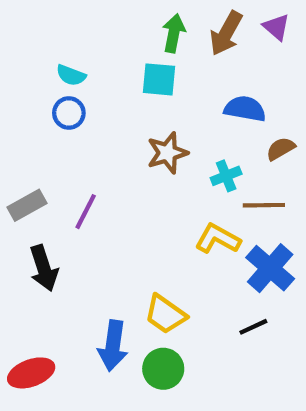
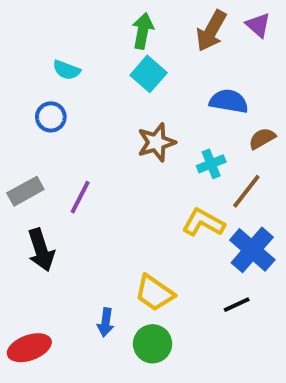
green arrow: (174, 33) -> (143, 31), moved
cyan square: (159, 79) -> (149, 74), turned 36
blue circle: (69, 113) -> (51, 117), moved
brown line: (264, 205) -> (246, 191), turned -51
blue arrow: (113, 346) -> (106, 322), size x0.6

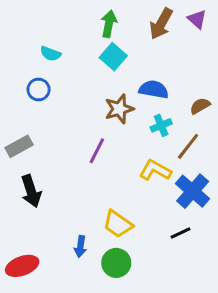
blue semicircle: (229, 101) -> (154, 90), moved
purple line: (80, 197) -> (97, 151), moved

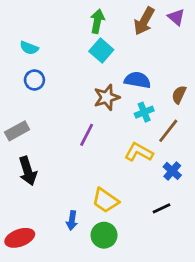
cyan semicircle: (51, 54) -> (29, 48), moved
brown semicircle: (200, 106) -> (179, 95), turned -36
blue cross: (193, 191) -> (172, 171), size x0.6

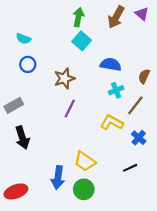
brown star: (107, 97) -> (64, 78), moved
blue arrow: (72, 220) -> (58, 177), size x1.5

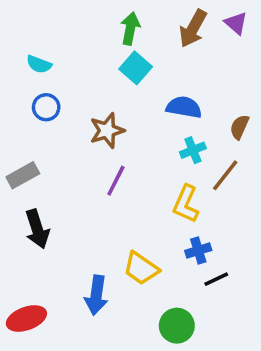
yellow L-shape: (112, 123) -> (186, 204), turned -95
blue cross: (139, 138) -> (198, 250), moved, turned 32
green circle: (84, 189) -> (177, 326), moved

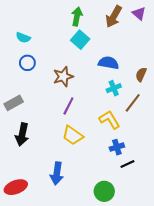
yellow L-shape: (186, 204) -> (110, 120), turned 125
black arrow: (37, 229) -> (22, 134), turned 30
yellow trapezoid: (141, 268) -> (73, 136), moved

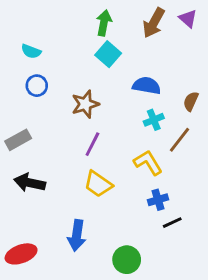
black arrow: (22, 134) -> (30, 183), turned 90
green circle: (104, 191) -> (127, 260), moved

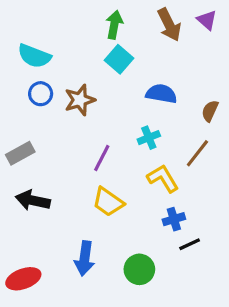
brown arrow: (154, 23) -> (169, 25), turned -56
cyan semicircle: (31, 51) -> (34, 56), size x1.5
brown star: (85, 104) -> (80, 100), moved
cyan cross: (154, 120) -> (149, 138), moved
green circle: (127, 260) -> (139, 269), moved

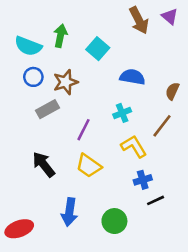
green arrow: (114, 25) -> (60, 36), moved
gray rectangle: (20, 153) -> (48, 109), moved
black arrow: (33, 200) -> (44, 164), moved, turned 40

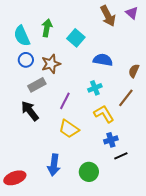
cyan semicircle: (28, 46) -> (22, 36), turned 45
black arrow: (44, 164) -> (30, 111), moved

